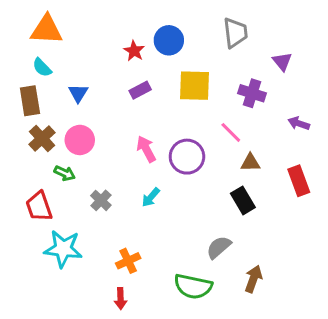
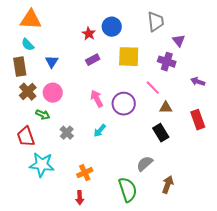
purple triangle: (282, 61) -> (179, 41), moved
green semicircle: (193, 286) -> (128, 190), turned -120

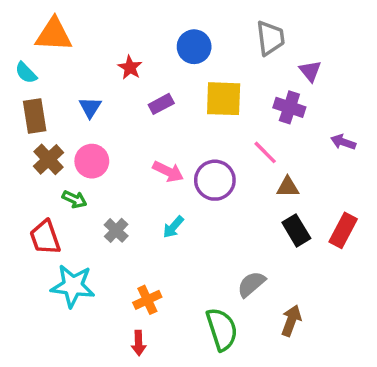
red star: (89, 34) -> (130, 68), moved
cyan semicircle: (28, 45) -> (26, 73), moved
pink arrow: (97, 99) -> (168, 172), turned 144
red rectangle: (198, 120) -> (343, 230), moved, turned 48
black rectangle: (161, 133) -> (296, 230), moved

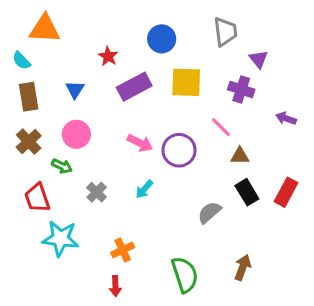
purple rectangle: (161, 104) -> (134, 87), size x1.6
brown cross: (48, 159) -> (29, 142), moved
gray semicircle: (251, 284) -> (209, 212), moved

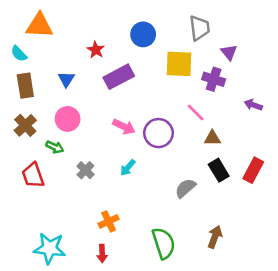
yellow square: (186, 82) -> (179, 64), moved
cyan star: (60, 238) -> (50, 248), moved

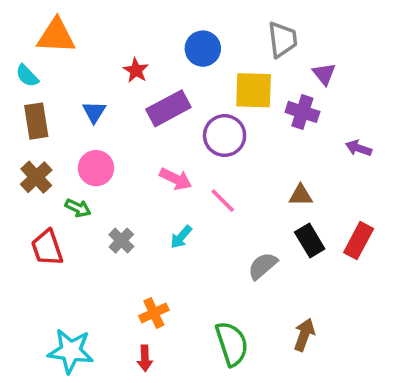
pink line: (196, 113) -> (223, 201), moved
purple circle: (158, 133) -> (225, 136), moved

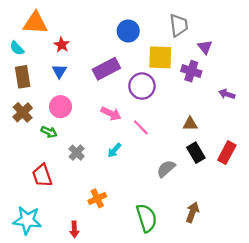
red star: (136, 70) -> (62, 45), moved
red trapezoid: (47, 248) -> (42, 176), moved
cyan star: (71, 351) -> (27, 220), moved
red arrow: (145, 358) -> (74, 229), moved

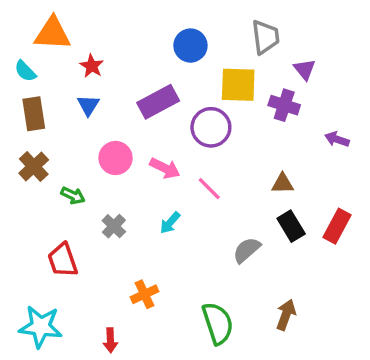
pink circle: (61, 107) -> (116, 158), moved

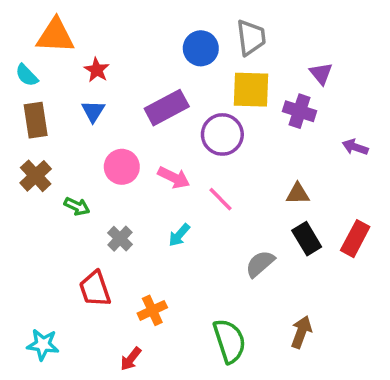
gray trapezoid: (265, 37) -> (251, 38), moved
red trapezoid: (63, 260) -> (95, 289), moved
cyan star: (41, 327) -> (43, 345), size x0.7
red arrow: (110, 340) -> (131, 359), moved, turned 40

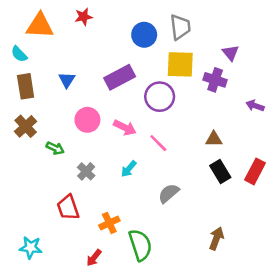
red star: (97, 70) -> (84, 17), moved, turned 30
gray semicircle: (260, 264) -> (169, 193), moved
green semicircle: (230, 341) -> (140, 245), moved

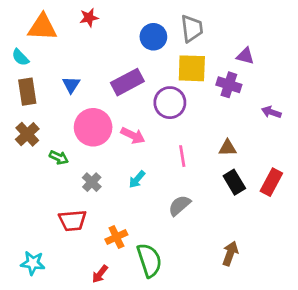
purple triangle: (231, 53) -> (245, 56), turned -36
pink circle: (87, 120) -> (93, 127), size x1.4
pink line: (158, 143) -> (182, 156), moved, turned 36
red trapezoid: (68, 208) -> (73, 221), turned -76

